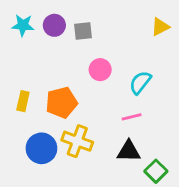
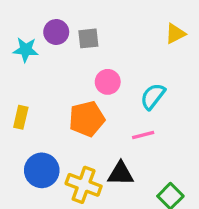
cyan star: (23, 25) -> (26, 50), moved
orange pentagon: (62, 103) -> (87, 119), moved
yellow cross: (77, 141) -> (84, 185), moved
black triangle: (129, 151) -> (121, 174), moved

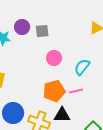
orange pentagon: (87, 119) -> (54, 91), moved

